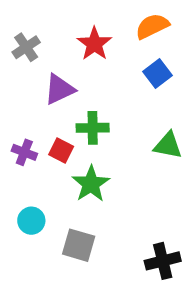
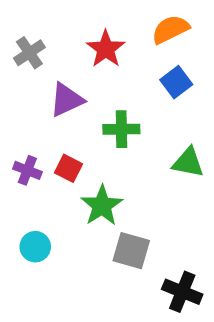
green cross: (93, 128) -> (121, 129), moved
gray square: (79, 245) -> (131, 251), moved
black cross: (163, 261) -> (182, 292), turned 36

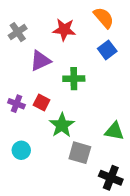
orange semicircle: (170, 29) -> (104, 18), turned 75
red star: (106, 49) -> (64, 30), turned -30
green triangle: (188, 162) -> (114, 131), moved

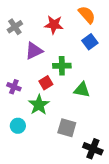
red square: (42, 102) -> (46, 83), moved, turned 32
green star: (62, 125) -> (39, 105), moved
green triangle: (114, 131) -> (82, 90), moved

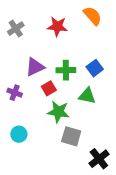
blue square: (90, 42) -> (95, 68), moved
purple triangle: (34, 51) -> (35, 67), moved
green star: (39, 105) -> (58, 112), moved, turned -30
black cross: (93, 149) -> (99, 159), turned 30

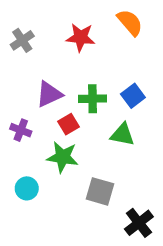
green star: (58, 112) -> (63, 157), moved

